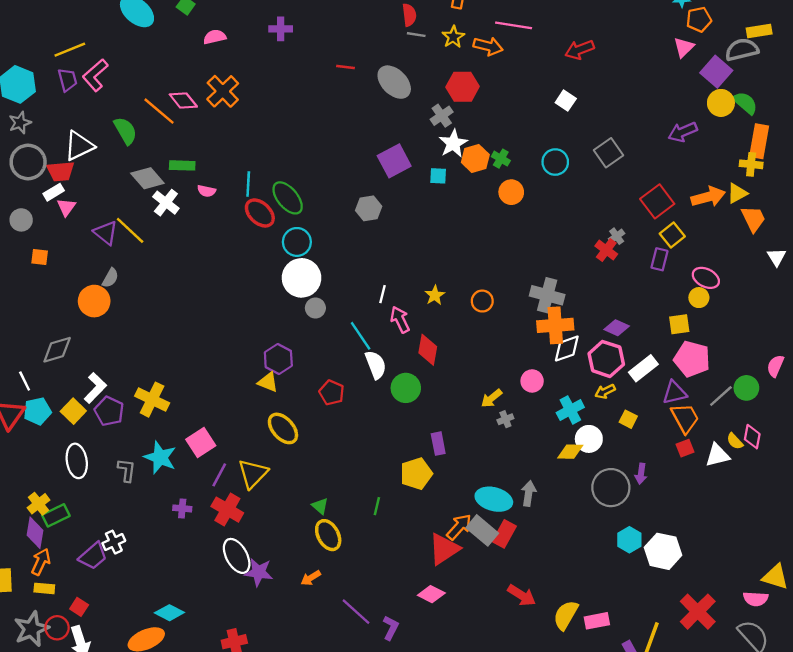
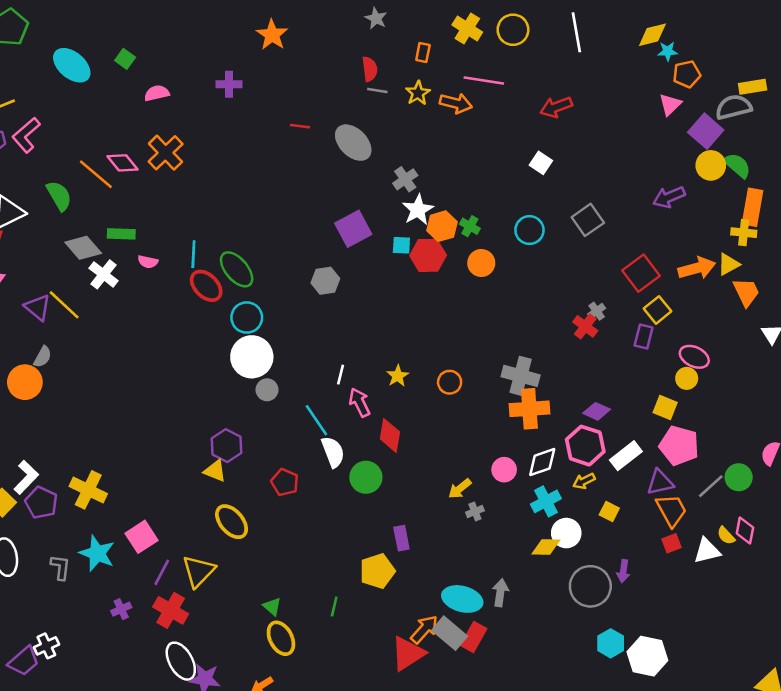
red hexagon: (463, 87) -> (428, 255), moved
yellow square: (679, 324) -> (665, 408), turned 30
white diamond: (567, 349) -> (542, 462), moved
purple cross: (182, 508) -> (121, 609), turned -30

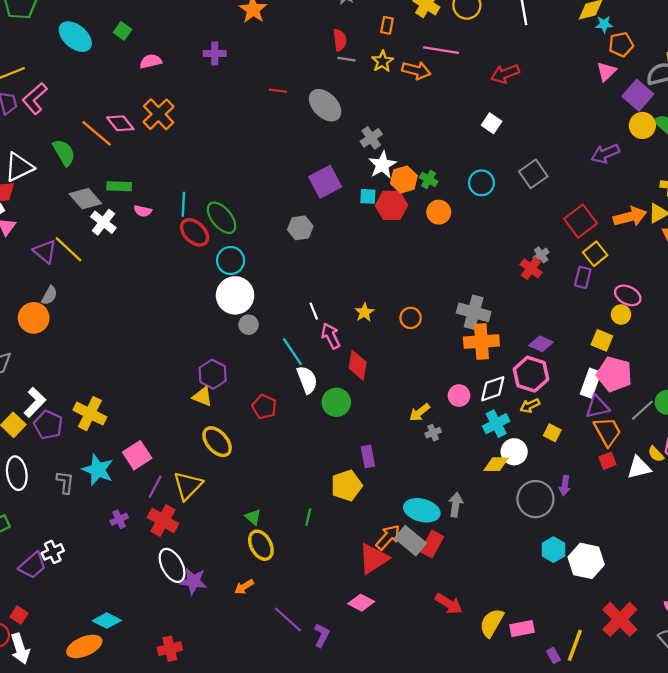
white line: (341, 375) -> (314, 311), turned -36
white rectangle: (626, 456) -> (591, 383), moved, turned -32

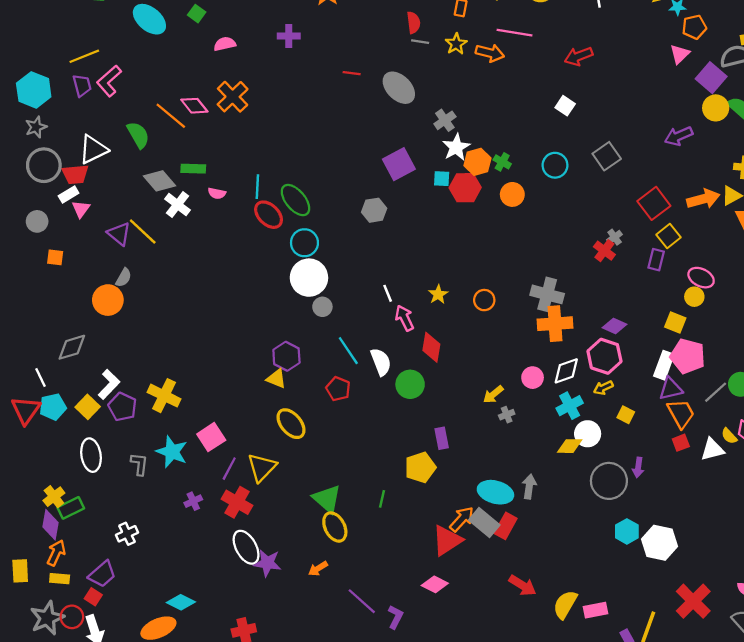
cyan line: (292, 352) -> (348, 351), moved
green triangle: (253, 517) -> (327, 499), size x1.8
purple trapezoid: (33, 565) -> (102, 574), moved

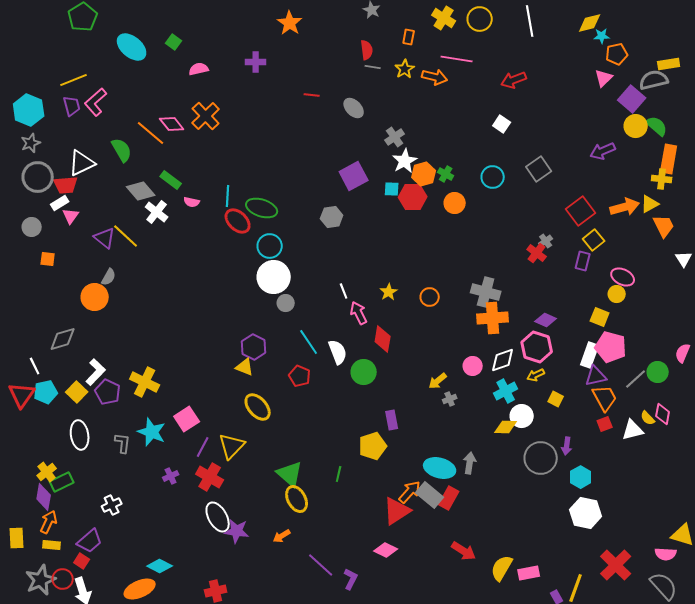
gray ellipse: (399, 88) -> (354, 108), size x0.7
green rectangle: (193, 169) -> (171, 180), turned 35
green ellipse: (295, 200) -> (262, 208), turned -32
cyan hexagon: (627, 531) -> (581, 477), moved

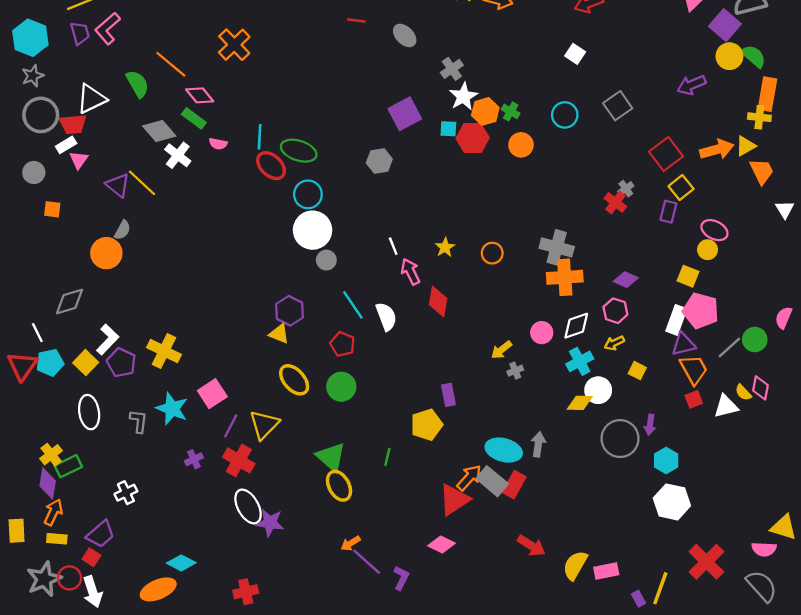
pink diamond: (172, 124) -> (200, 95), moved
pink hexagon: (537, 347) -> (615, 311), size x0.7
green circle: (364, 372) -> (341, 387), moved
orange arrow: (282, 536) -> (351, 543), moved

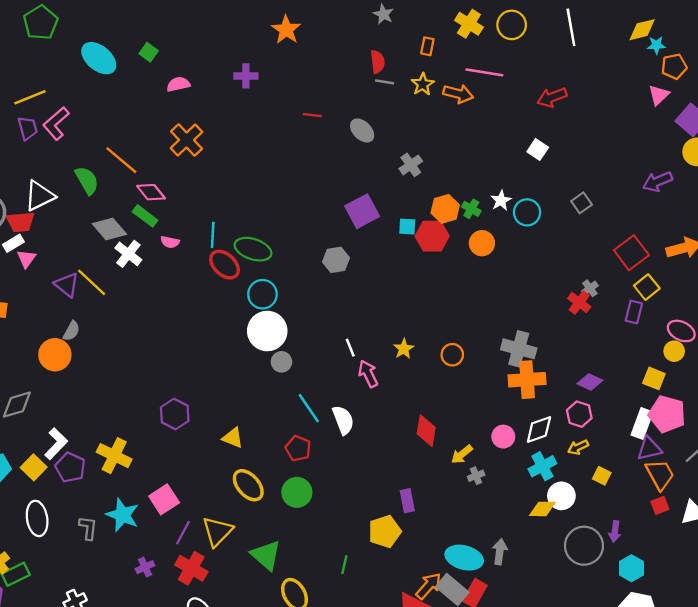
white star: (463, 96) -> (501, 201), moved, size x0.7
gray square: (618, 106) -> (582, 203), size x0.7
red diamond: (438, 301) -> (426, 431), moved
purple hexagon: (289, 311) -> (175, 414), moved
green triangle: (331, 457) -> (266, 555), moved

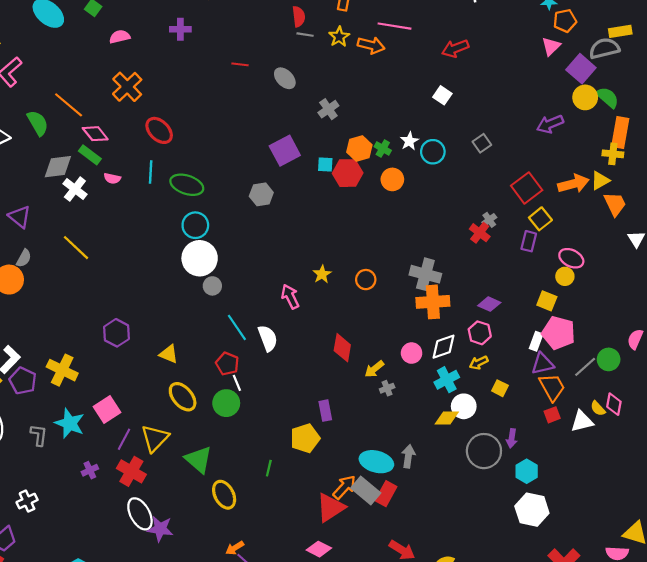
gray diamond: (109, 229) -> (58, 167), turned -56
red ellipse: (225, 265) -> (159, 130), moved
yellow line: (92, 282) -> (76, 248), moved
white line: (350, 348) -> (237, 383), moved
white rectangle: (642, 424) -> (536, 341), size x0.7

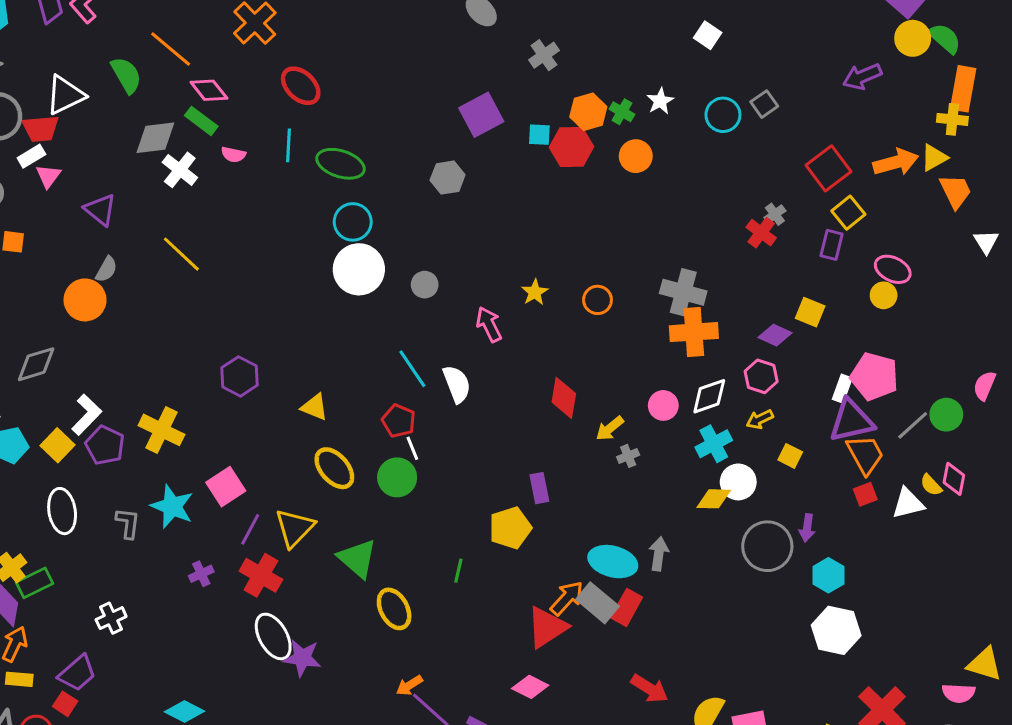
cyan circle: (433, 152) -> (723, 115), moved
gray circle: (212, 286) -> (425, 285), moved
yellow square: (547, 301) -> (810, 312), moved
purple triangle: (543, 364) -> (851, 421), size x1.4

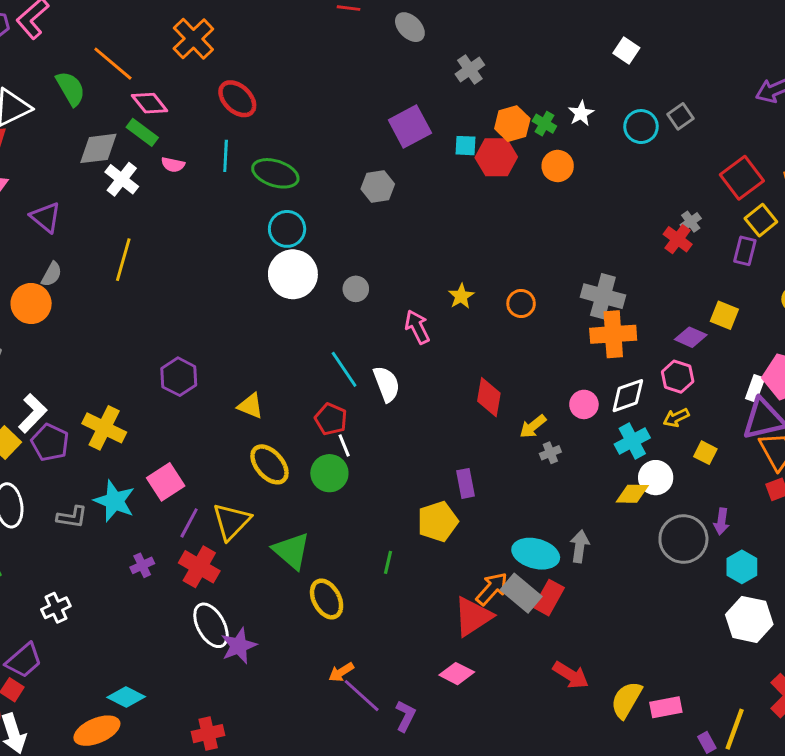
yellow line: (181, 254) -> (123, 260), turned 63
gray L-shape: (128, 523) -> (72, 517), turned 92
purple star: (302, 658) -> (239, 646), turned -30

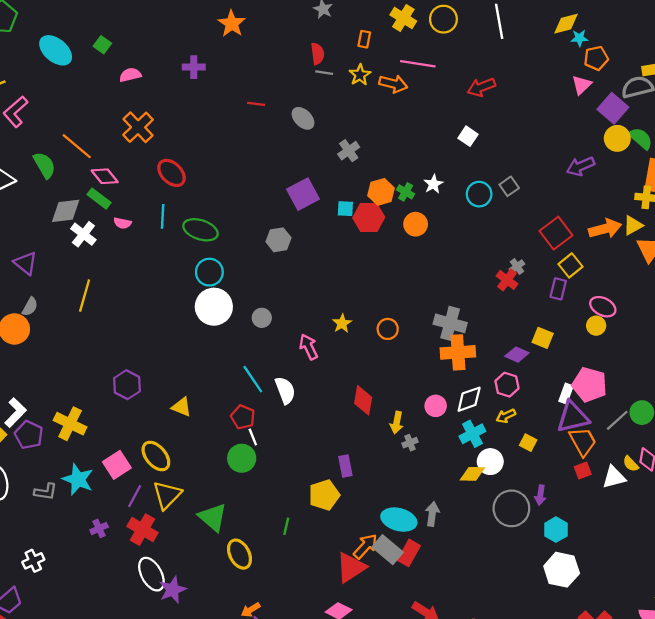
yellow arrow: (533, 426) -> (397, 423), turned -40
yellow ellipse: (269, 464) -> (156, 456), moved

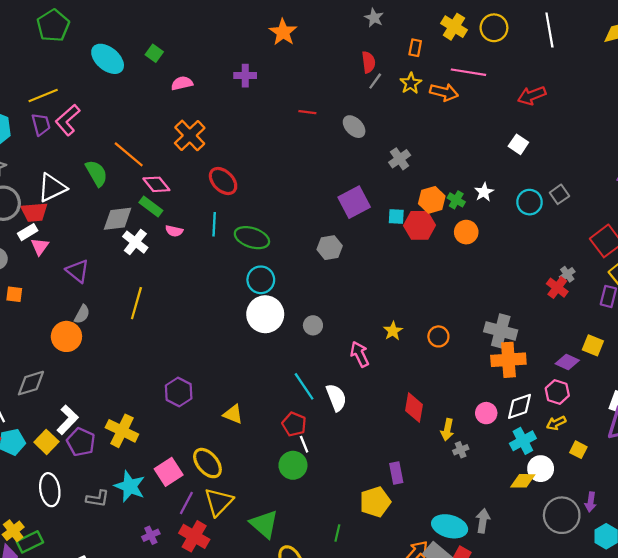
gray line: (324, 73) -> (375, 81), turned -63

